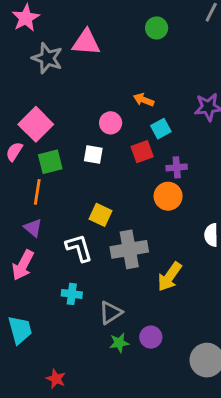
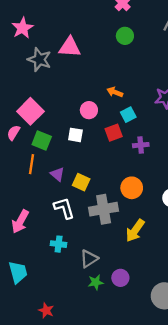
green square: (50, 162) -> (42, 141), turned 36
orange circle: (168, 196) -> (132, 188), moved
purple triangle: (33, 228) -> (57, 174), moved

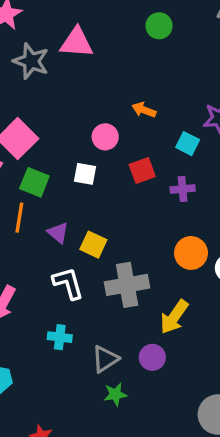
cyan square: (128, 115) -> (188, 144), moved, turned -35
orange circle: (132, 188) -> (191, 253), moved
purple circle: (120, 278) -> (152, 357), moved

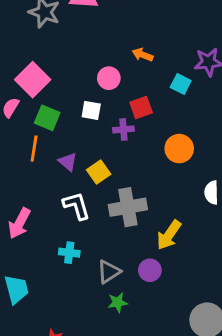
purple cross: (183, 189) -> (123, 129), moved
yellow square: (93, 245) -> (99, 172), turned 30
orange circle: (191, 253) -> (179, 149), moved

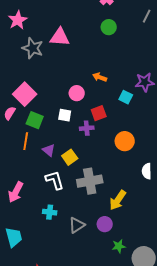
green star: (118, 302) -> (119, 246), moved

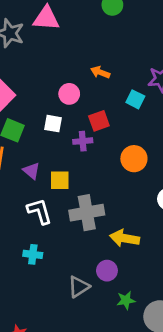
yellow square: (70, 157) -> (60, 180), turned 35
yellow arrow: (118, 200) -> (125, 238), turned 65
gray triangle: (77, 225) -> (79, 287), moved

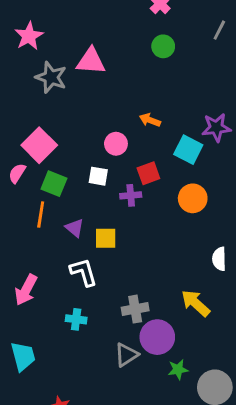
cyan square: (135, 99) -> (188, 150), size x1.4
orange circle: (134, 159) -> (193, 198), moved
gray cross: (87, 213) -> (135, 309), moved, size x0.7
yellow arrow: (125, 238) -> (196, 303), moved, turned 32
purple circle: (107, 271) -> (157, 337), size x1.5

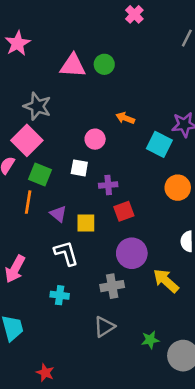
green circle: (163, 46) -> (104, 64), moved
gray star: (51, 77) -> (37, 106), moved
red square: (148, 173) -> (124, 211), moved
orange circle: (193, 198) -> (178, 188), moved
purple circle: (157, 337) -> (132, 253), moved

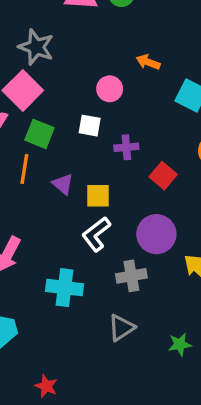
red square: (124, 211) -> (163, 176), moved, turned -30
white L-shape: (66, 253) -> (96, 234), moved, turned -112
cyan cross: (60, 295) -> (65, 288), size x1.5

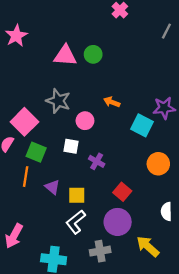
gray star: (36, 47) -> (58, 101), moved
purple cross: (126, 147) -> (97, 161), turned 35
red square: (163, 176) -> (122, 192), moved

